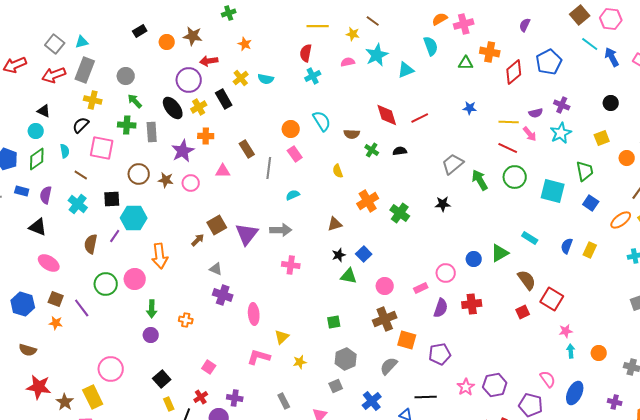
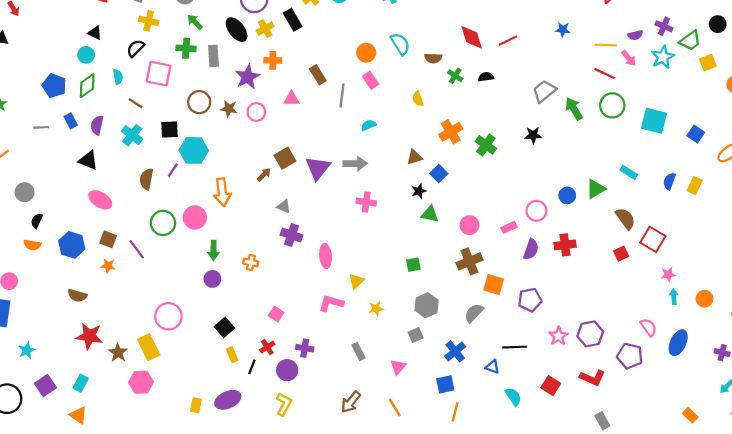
green trapezoid: (585, 171) -> (690, 41), moved, turned 65
blue rectangle: (22, 191) -> (71, 121), turned 48
blue square: (364, 254) -> (439, 174), moved

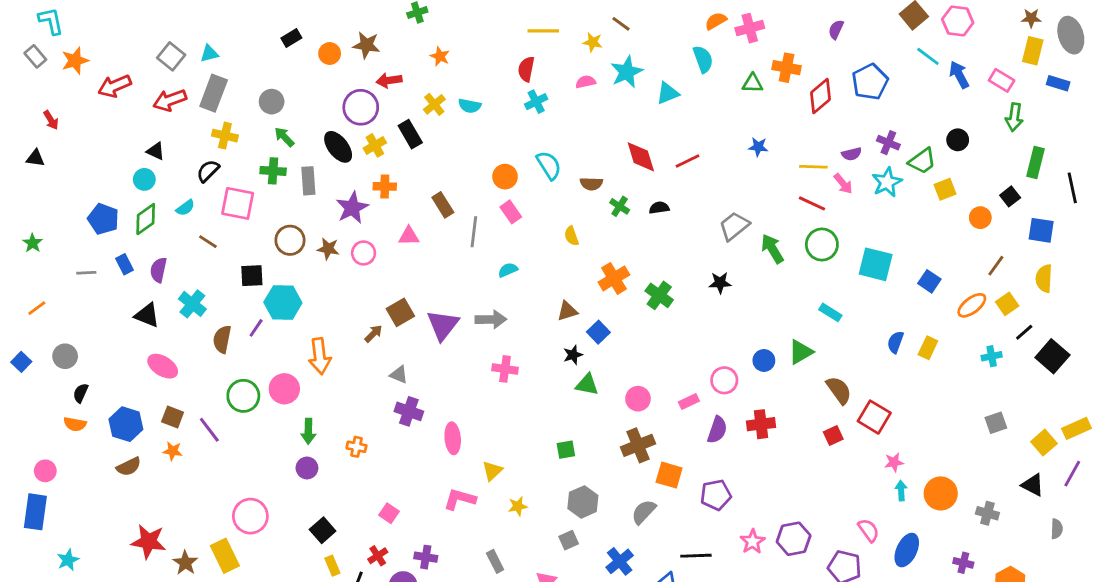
cyan semicircle: (118, 77) -> (185, 208), turned 64
cyan cross: (132, 135) -> (192, 304), moved
cyan rectangle: (629, 172) -> (830, 312), moved
brown semicircle: (77, 295) -> (129, 467), moved, turned -42
orange circle: (705, 299) -> (941, 493), size x1.5

